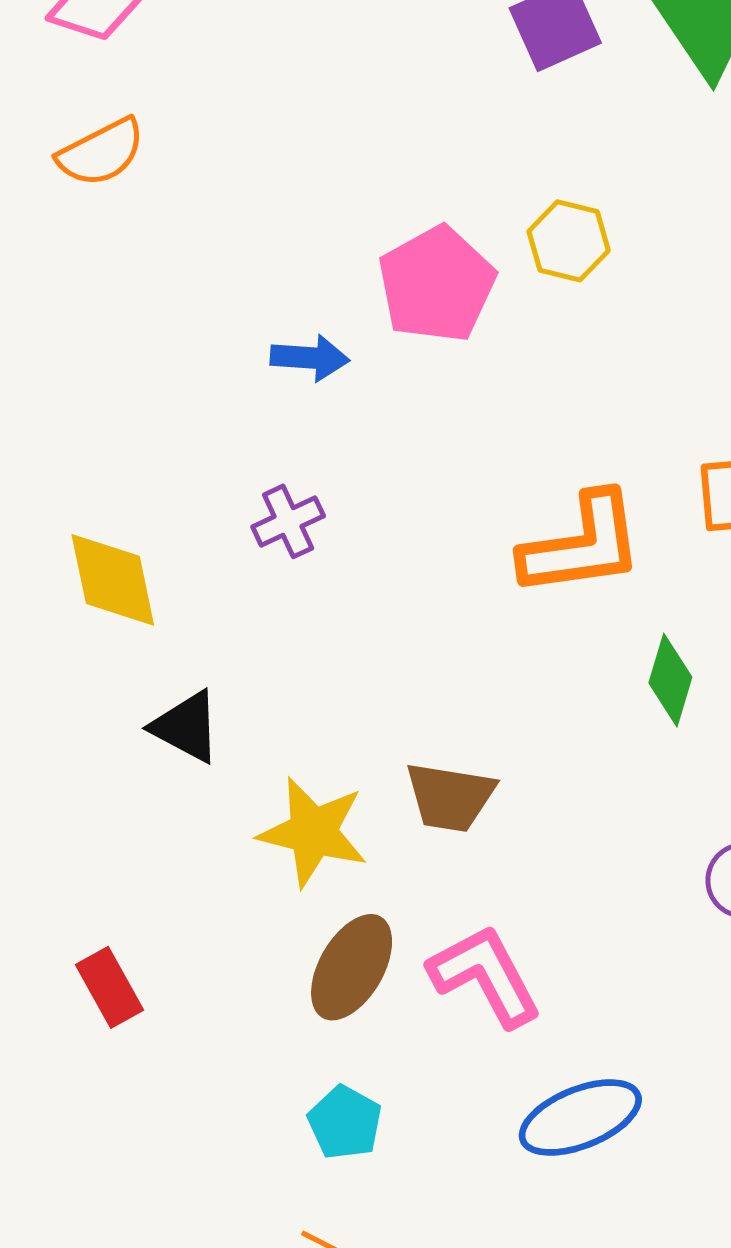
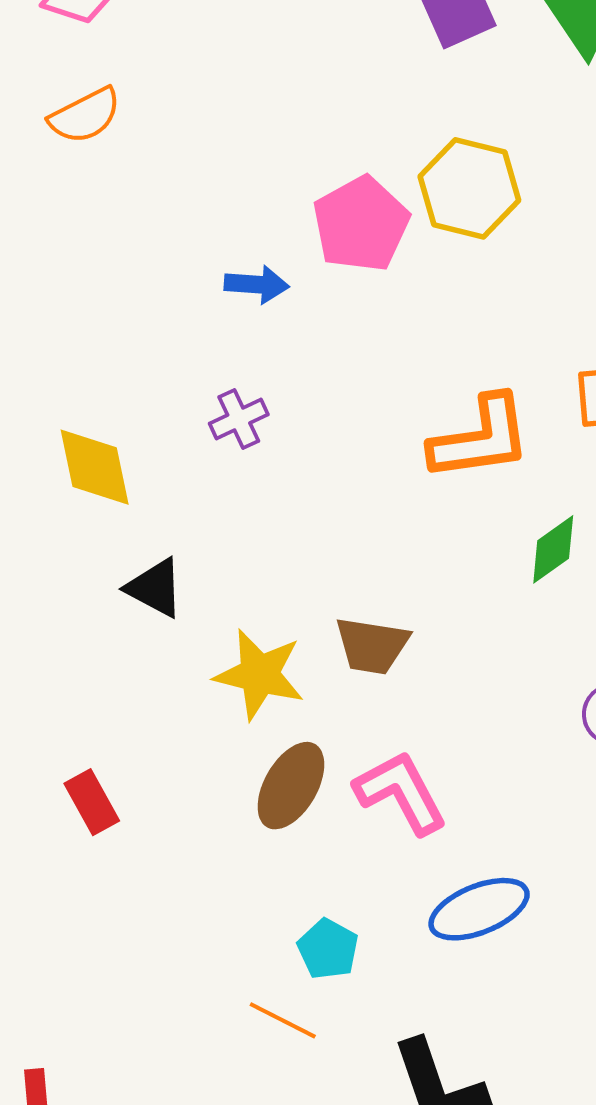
yellow hexagon: (569, 241) -> (469, 188), size x1.5
green diamond: (670, 680) -> (553, 549), turned 38
cyan pentagon: (345, 1123) -> (328, 949), moved

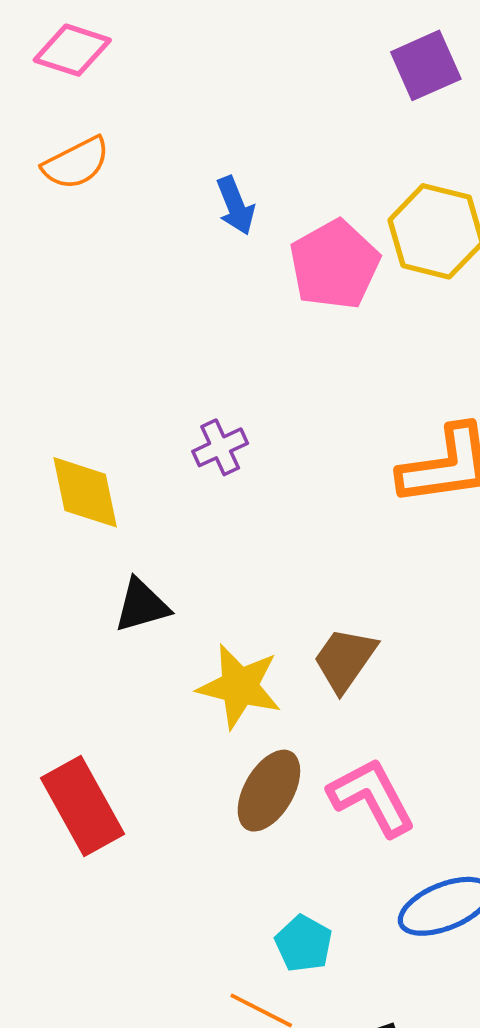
blue arrow: (257, 284) -> (236, 206), moved, turned 64
black triangle: (155, 588) -> (142, 605), turned -44
brown trapezoid: (372, 646) -> (345, 659), turned 116
red rectangle: (92, 802) -> (83, 806), size x1.6

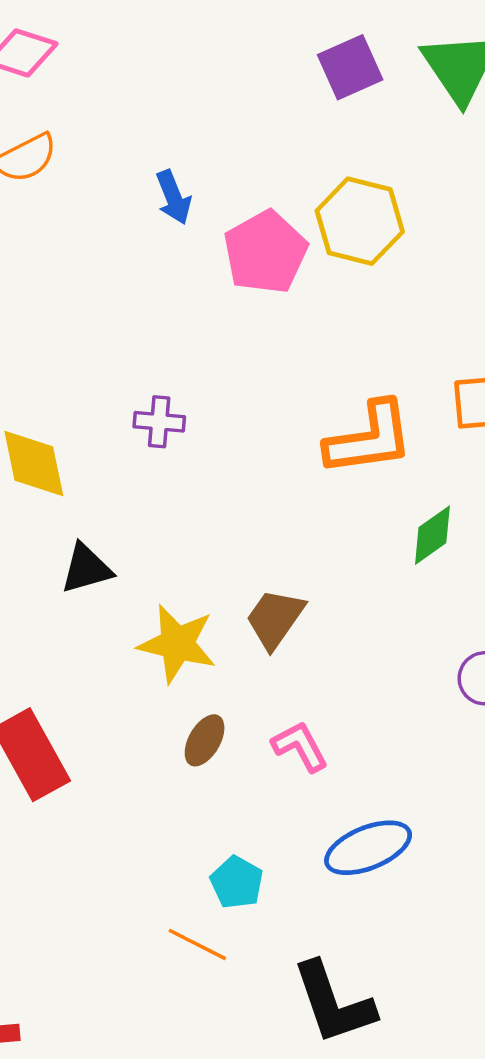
purple cross: (220, 447) -> (159, 422), turned 30
brown ellipse: (269, 791) -> (205, 740), size x0.7
pink L-shape: (372, 797) -> (300, 746), size x0.7

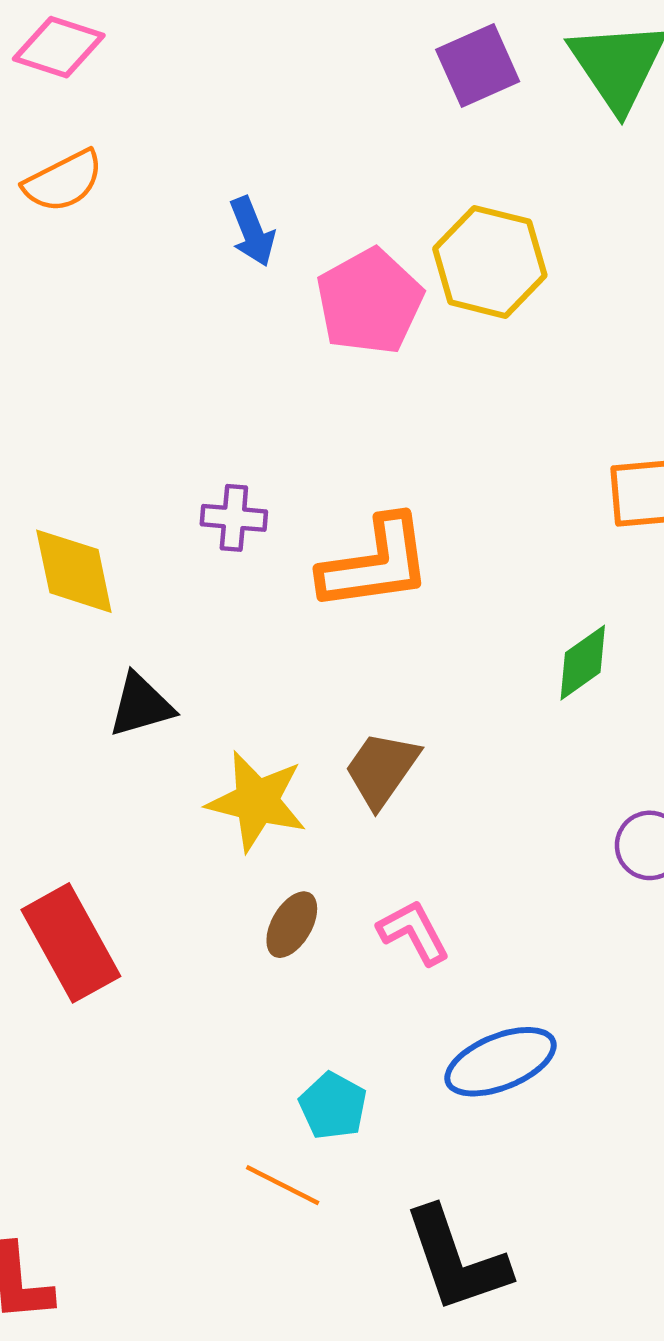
orange L-shape: (369, 438) -> (376, 564), moved

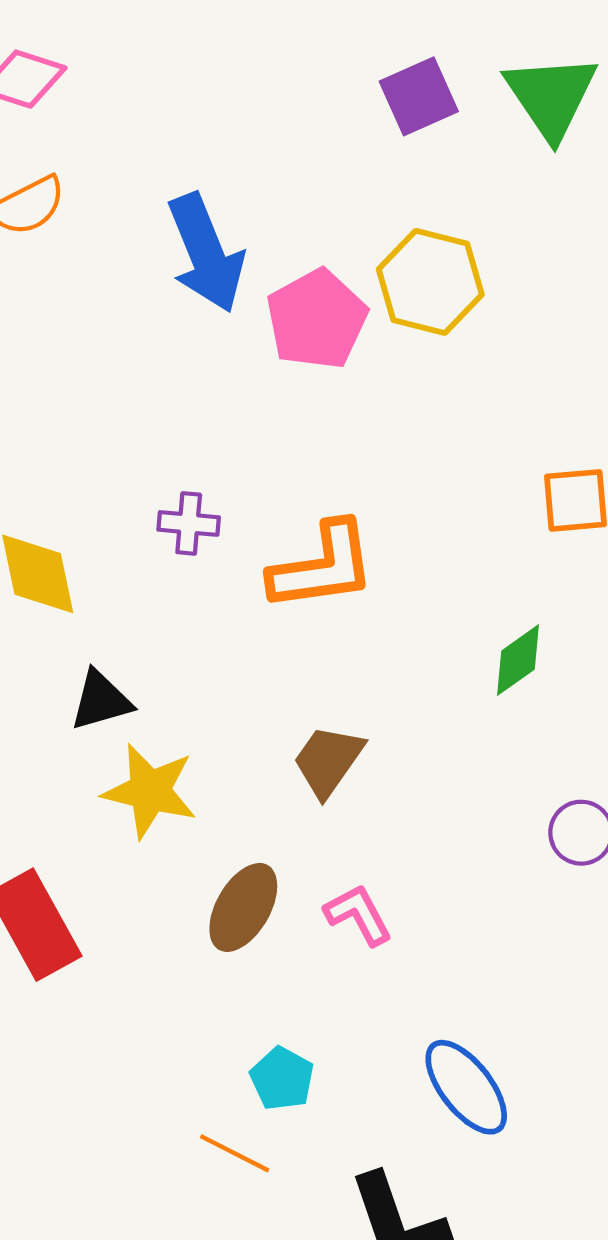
blue arrow: (252, 231) -> (206, 253), size x1.8
yellow star: (257, 801) -> (150, 791), moved
brown ellipse: (292, 925) -> (243, 907), size x1.4
blue ellipse: (501, 1062) -> (466, 1087), moved, turned 74

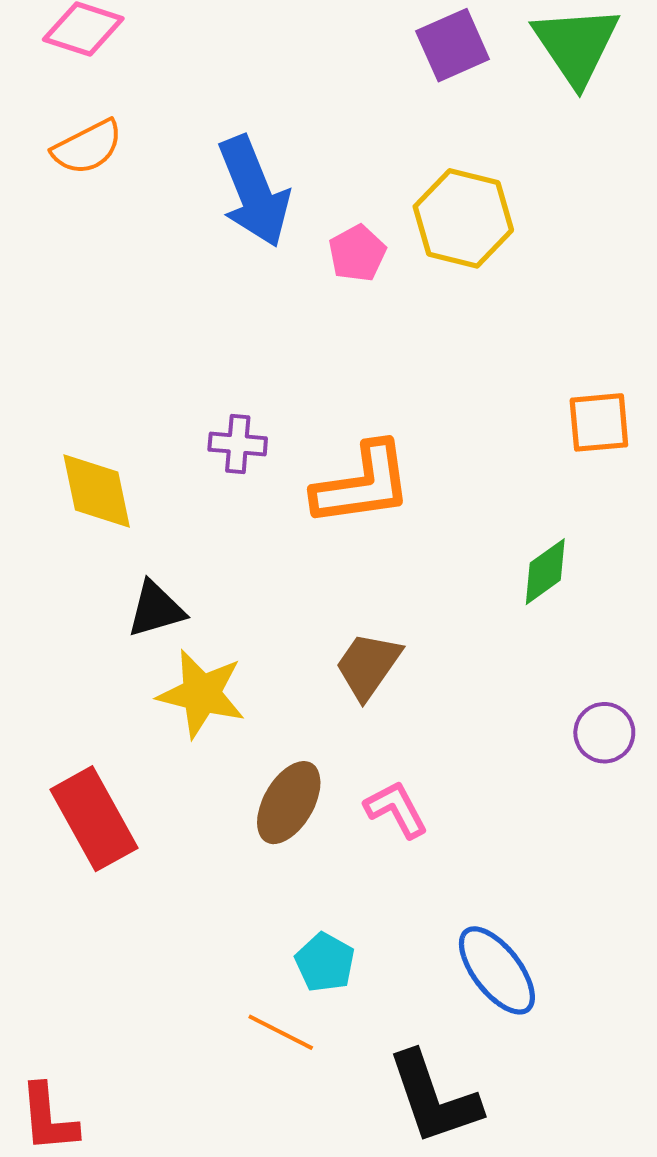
pink pentagon: (317, 319) -> (357, 253), size x0.6

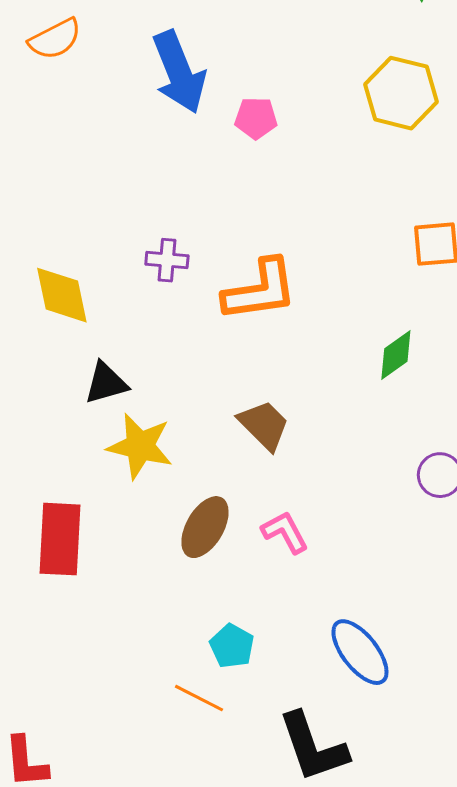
yellow hexagon: (463, 218) -> (401, 93), moved
pink pentagon: (357, 253) -> (256, 118), turned 30
brown trapezoid: (368, 666) -> (264, 425), turned 100
red rectangle: (94, 819) -> (60, 539), turned 32

